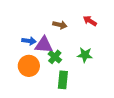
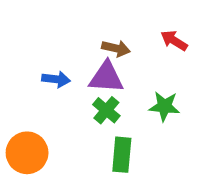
purple triangle: (44, 45) -> (106, 77), moved
orange circle: (29, 66) -> (27, 153), moved

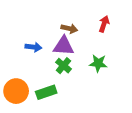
red arrow: (174, 41) -> (104, 24), turned 77
green rectangle: (122, 155) -> (46, 92), moved, turned 66

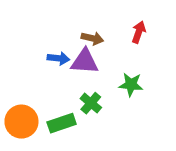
blue arrow: (33, 47) -> (58, 58), moved
green cross: (64, 66) -> (91, 103), moved

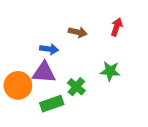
purple triangle: (85, 61) -> (44, 72), moved
orange circle: (21, 122) -> (18, 85), moved

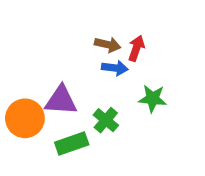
red arrow: (117, 27) -> (136, 48), moved
blue arrow: (49, 49) -> (115, 68), moved

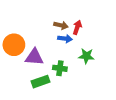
orange circle: (25, 118) -> (14, 45), moved
green cross: (106, 120) -> (60, 68), turned -32

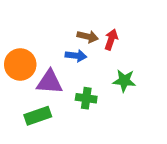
blue arrow: (65, 39) -> (76, 56), moved
green rectangle: (40, 82) -> (38, 116), moved

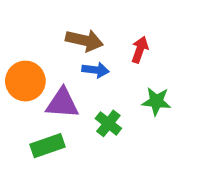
brown arrow: (88, 37) -> (84, 40), moved, size x1.4
green cross: (86, 98) -> (108, 123), turned 30

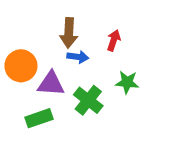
brown arrow: (84, 40) -> (69, 33), turned 80
green cross: (108, 123) -> (88, 100), size x1.4

